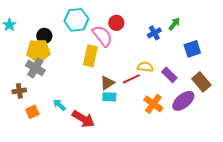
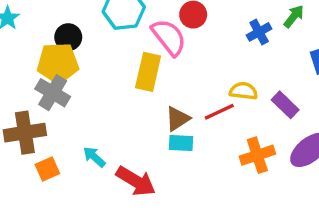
brown cross: (19, 91) -> (25, 133), size x1.6
orange cross: (153, 104) -> (257, 155), turned 36

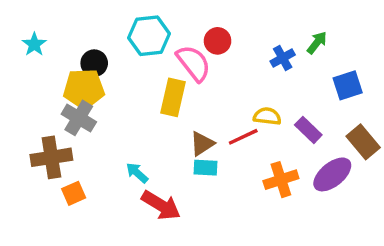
cyan arrow: (94, 157) -> (137, 173), moved

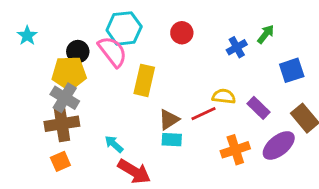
pink semicircle: (194, 63) -> (112, 52), moved
brown cross: (51, 157) -> (62, 124), moved

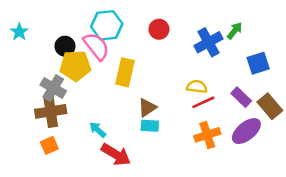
blue cross: (237, 47) -> (209, 42), size x1.5
yellow pentagon: (69, 73) -> (75, 66), moved
purple rectangle: (258, 108) -> (241, 97), moved
red line: (204, 114) -> (203, 102), moved

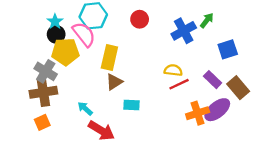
cyan star: (19, 32) -> (55, 22), moved
brown triangle: (147, 108) -> (114, 82), moved
orange cross: (207, 135) -> (198, 113), moved

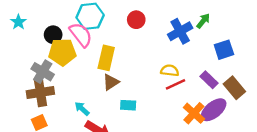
cyan star: (55, 22) -> (18, 22), moved
orange cross: (198, 113) -> (194, 113), turned -30

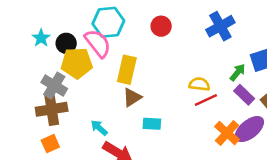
green arrow: (203, 21) -> (238, 72), moved
cyan star: (18, 22) -> (41, 38), moved
blue cross: (180, 31) -> (220, 26), moved

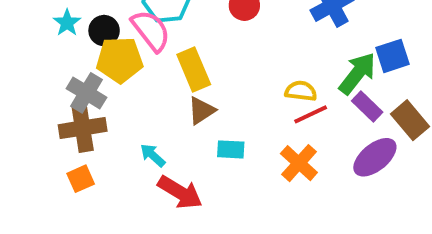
yellow rectangle: (127, 70) -> (194, 70), turned -36
green arrow: (238, 72) -> (357, 73), size x1.6
orange cross: (227, 133) -> (299, 163), moved

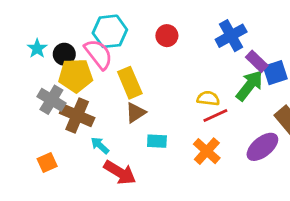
purple rectangle: (367, 107) -> (257, 61), moved
brown cross: (83, 128) -> (77, 115), moved, turned 32

